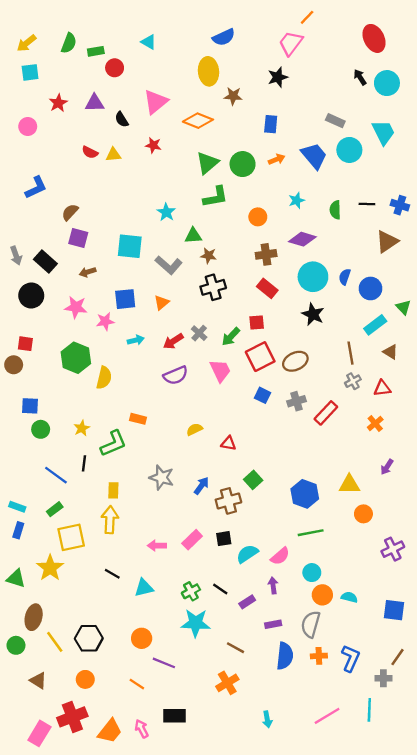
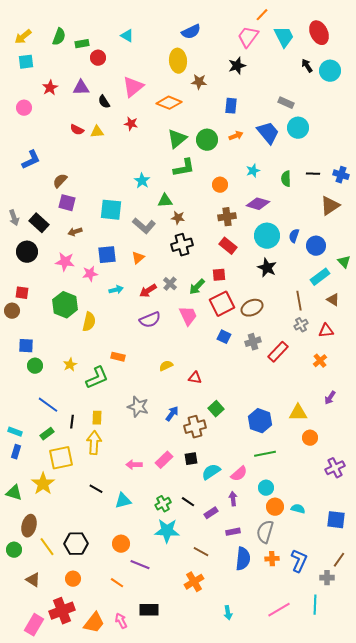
cyan trapezoid: (383, 132) -> (284, 37), moved
black line: (84, 463) -> (72, 422), moved

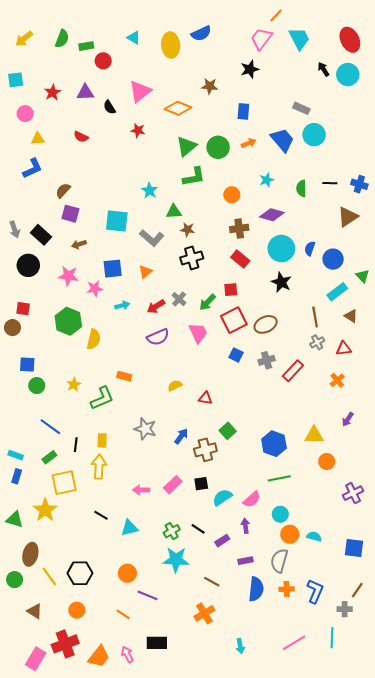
red ellipse: (319, 33) -> (350, 40), moved
yellow ellipse: (178, 61) -> (171, 45), moved
cyan square: (26, 62) -> (16, 80), moved
yellow triangle: (97, 132) -> (38, 139), moved

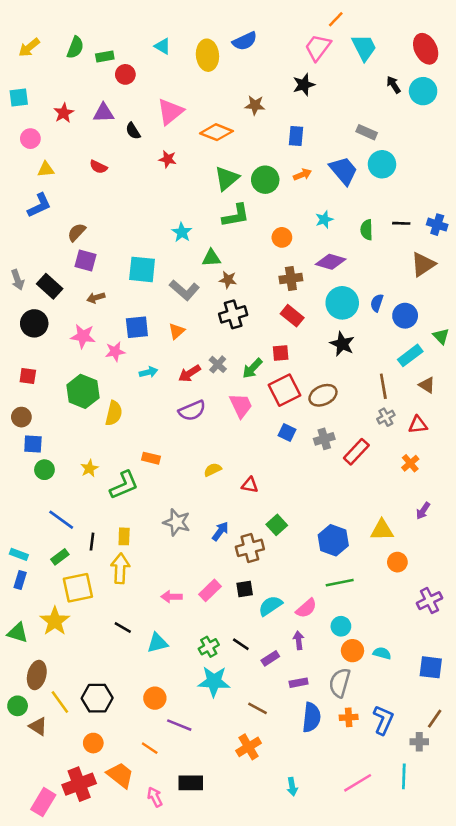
brown circle: (12, 328) -> (21, 417), moved
brown triangle: (35, 611) -> (38, 726), moved
orange trapezoid: (99, 657) -> (120, 775), moved, turned -90

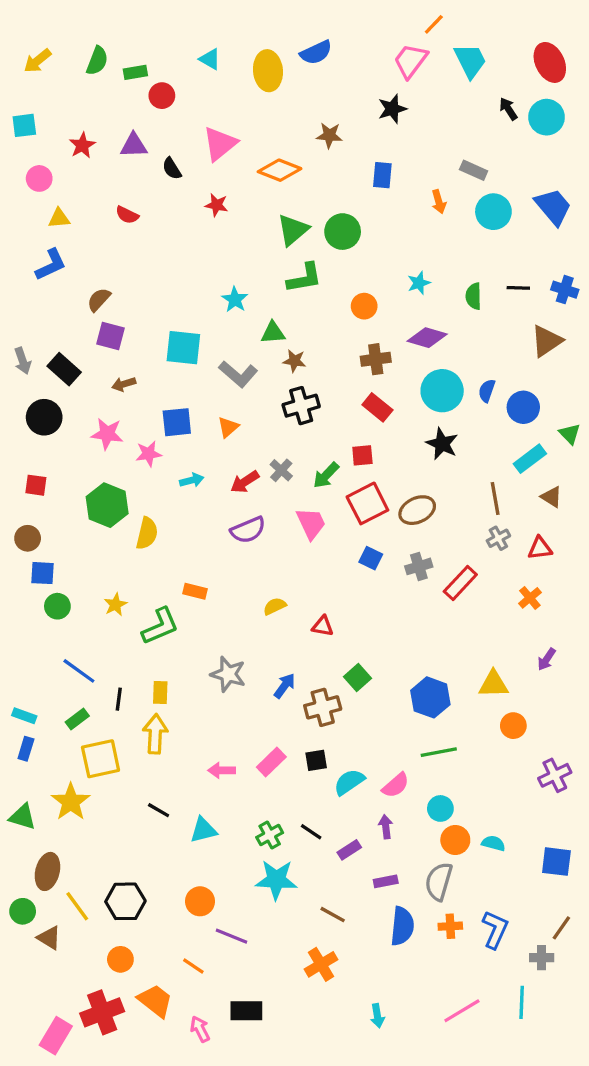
blue trapezoid: (343, 171) -> (553, 207), moved
orange arrow: (302, 175) -> (439, 202), moved, turned 96

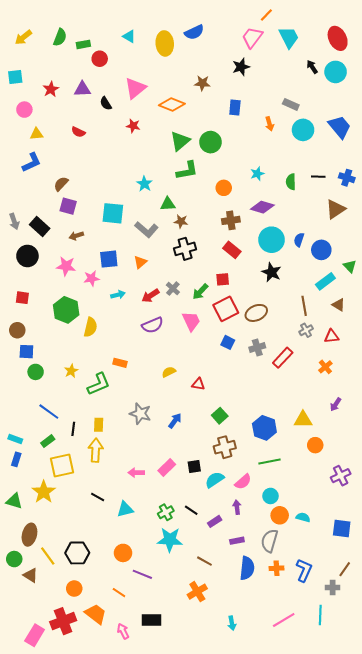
brown cross: (323, 707) -> (225, 447), moved

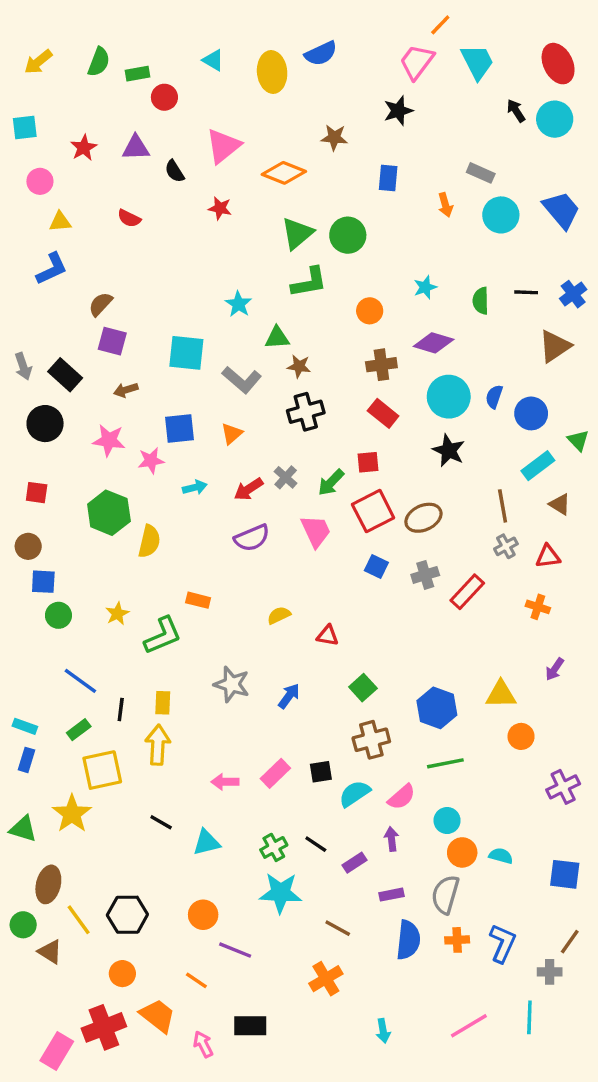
blue cross: (347, 178) -> (573, 294), turned 35
orange cross: (325, 367) -> (538, 607), turned -32

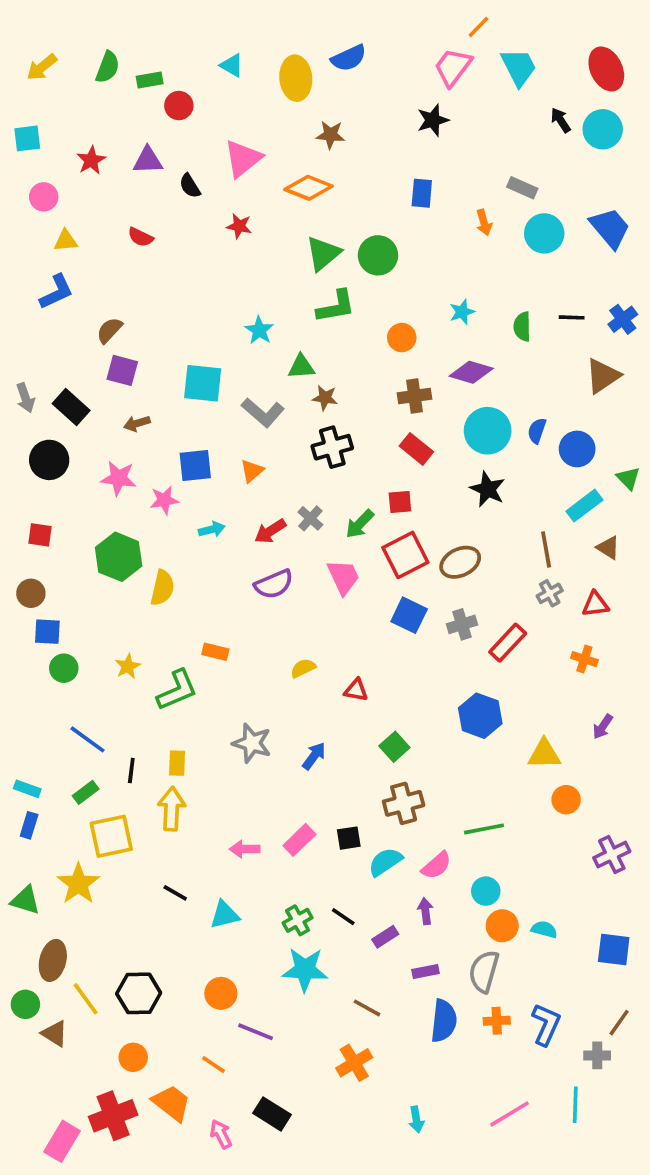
brown star: (334, 138) -> (330, 135), moved
blue square: (376, 567) -> (409, 615), size x1.4
blue hexagon: (437, 708) -> (480, 716), moved
black rectangle: (250, 1026) -> (272, 1114), turned 32

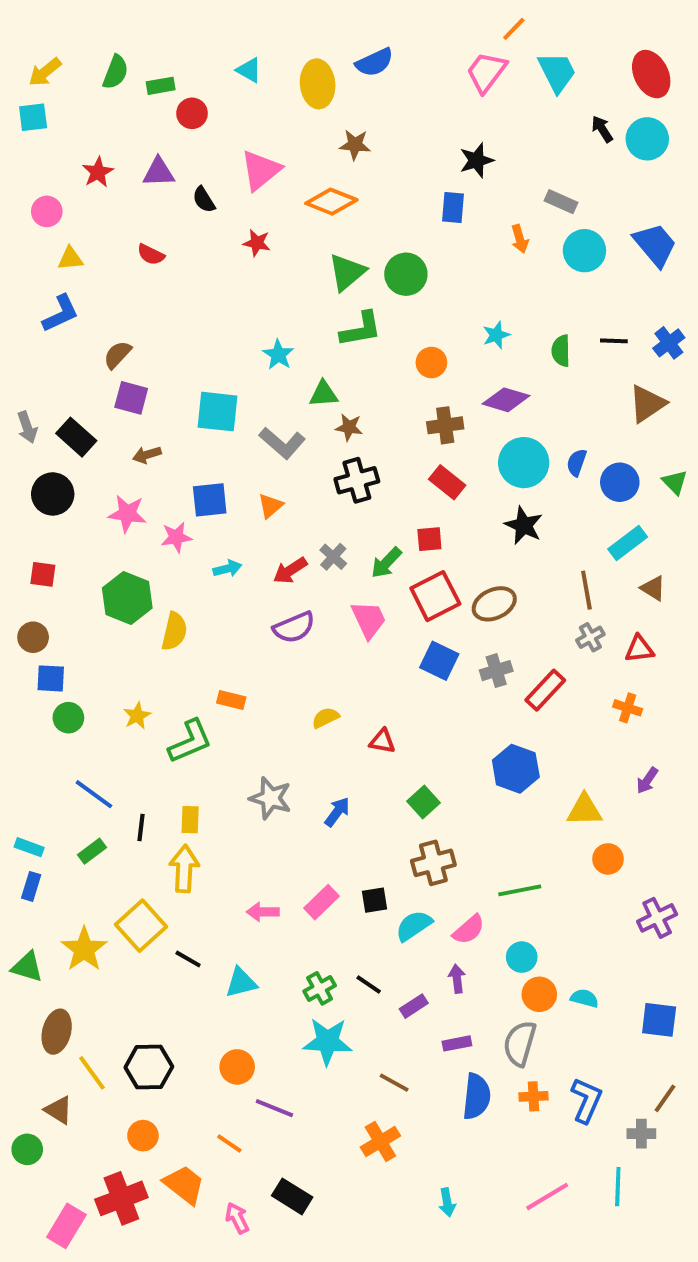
black star: (433, 120) -> (477, 160), moved
cyan square: (27, 138) -> (33, 117), moved
green triangle: (628, 478) -> (675, 482), moved
yellow square: (111, 836) -> (141, 926), moved, turned -30
green circle: (25, 1004) -> (27, 1149), moved

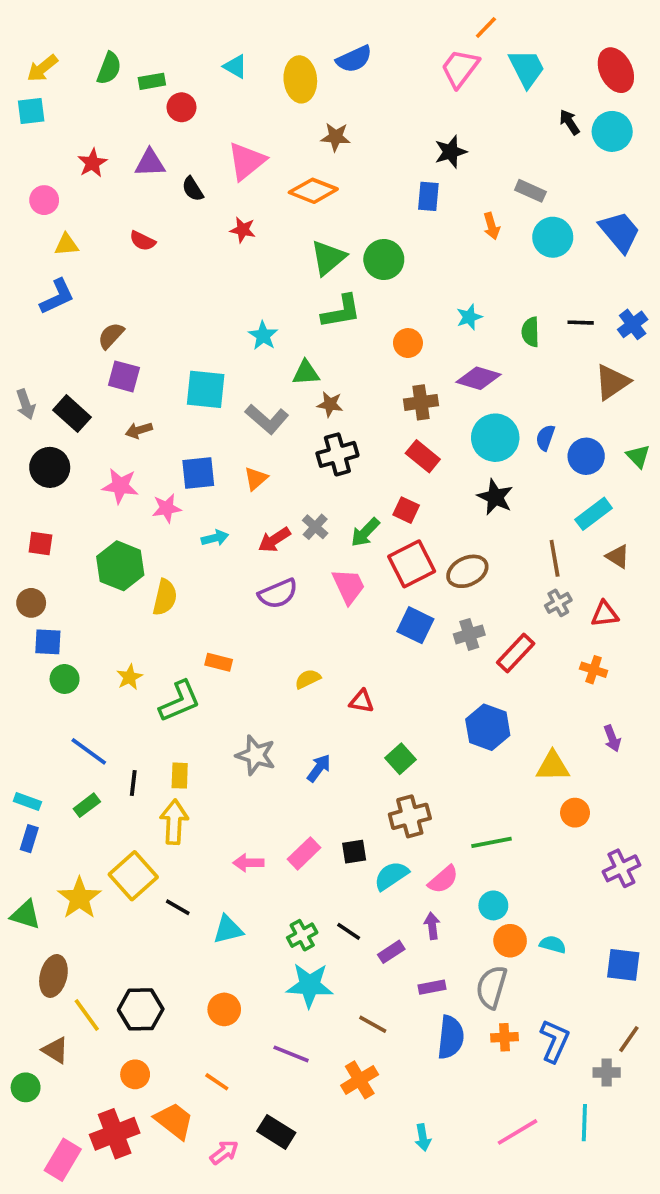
red square: (429, 539) -> (406, 510), turned 30
purple arrow: (647, 780) -> (612, 738), turned -55
purple line: (274, 1108) -> (291, 1054), moved
pink arrow: (237, 1218) -> (224, 1152), turned 80

